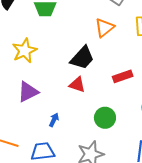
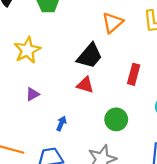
red rectangle: (123, 76) -> (134, 74), turned -54
purple triangle: (28, 92) -> (32, 94), size x0.6

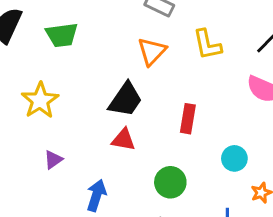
blue arrow: (61, 123) -> (96, 195), size x1.5

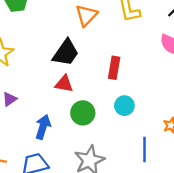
cyan circle: (234, 158) -> (124, 106), moved
green circle: (170, 182) -> (83, 113), moved

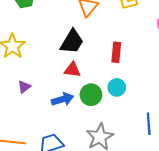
cyan circle: (124, 106) -> (117, 87), moved
blue arrow: (43, 127) -> (63, 99), moved, turned 60

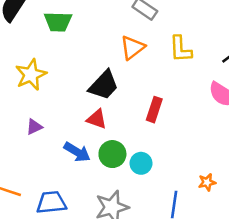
cyan circle: (117, 87) -> (141, 163), moved
blue arrow: (63, 99) -> (77, 152), turned 35

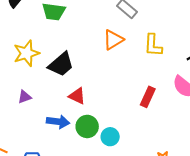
black trapezoid: (104, 85) -> (61, 64), moved
red rectangle: (154, 110) -> (148, 97), moved
blue arrow: (77, 152) -> (58, 122), turned -30

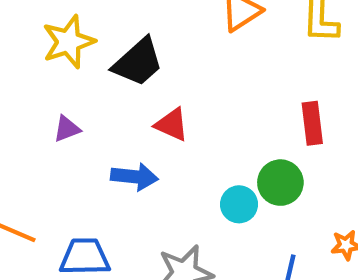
red rectangle: (148, 97) -> (312, 123), turned -30
green circle: (87, 126) -> (280, 183), moved

